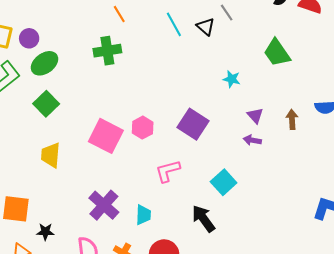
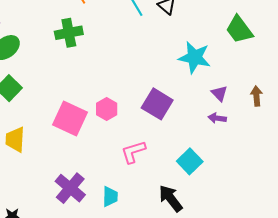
cyan star: (232, 79) -> (195, 57), size x1.8

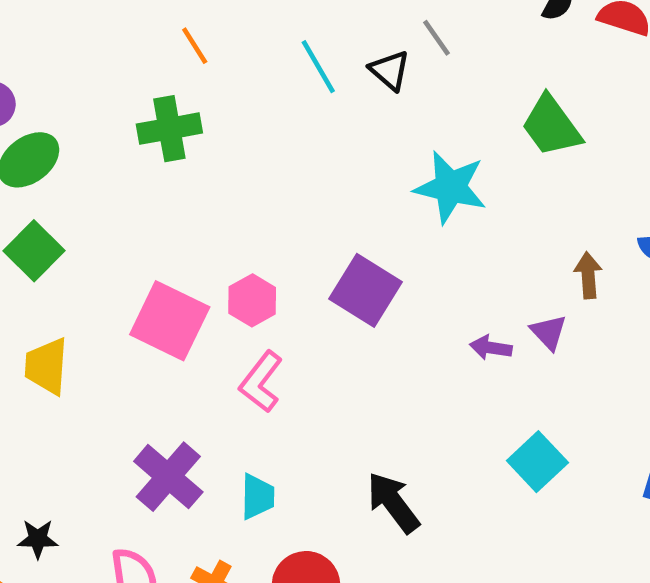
purple triangle: (219, 93) -> (549, 332), moved
purple arrow: (217, 118) -> (491, 348), moved
pink L-shape: (133, 152) -> (261, 382), moved, turned -36
cyan square: (190, 161) -> (537, 462), moved

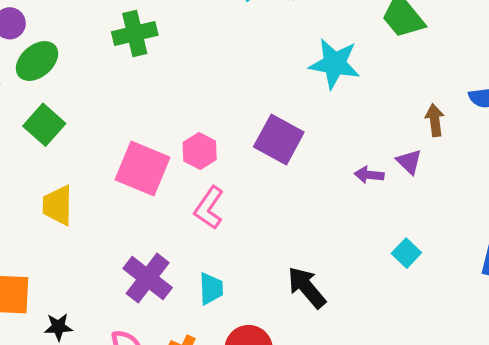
cyan square: (537, 462) -> (406, 253), size x0.7

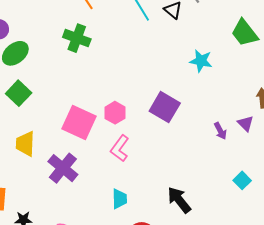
green cross: (135, 33) -> (77, 38), turned 32
cyan star: (335, 64) -> (201, 61), size x0.7
purple arrow: (369, 175) -> (220, 131), turned -126
purple cross: (148, 278) -> (63, 168), moved

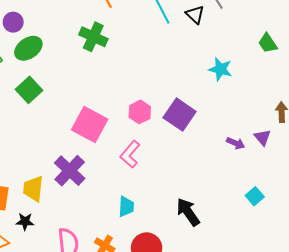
green trapezoid: (245, 33) -> (268, 43), size x0.7
pink hexagon: (115, 113) -> (140, 112), moved
purple arrow: (220, 131) -> (236, 143), turned -42
yellow trapezoid: (25, 144) -> (33, 189), moved

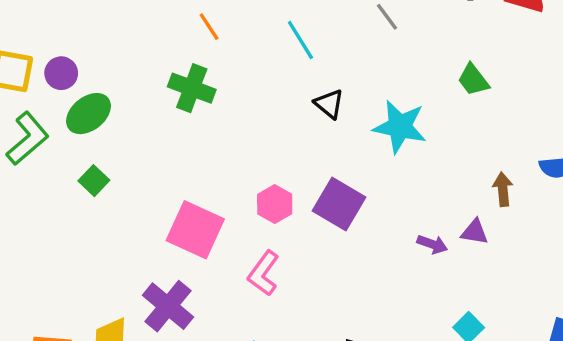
black triangle: (195, 15) -> (329, 104), moved
cyan star: (220, 69) -> (400, 127), size x1.4
green square: (29, 90) -> (94, 181), size x0.7
purple triangle: (262, 137) -> (475, 232), turned -36

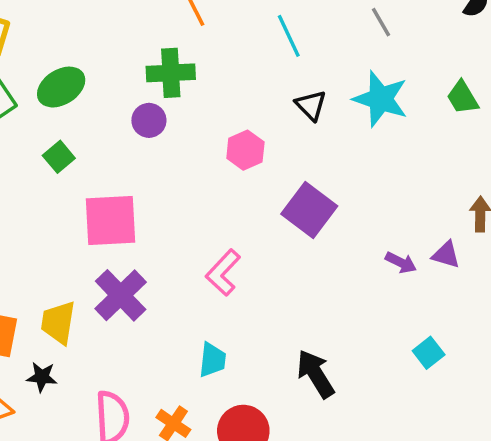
purple circle: (61, 73) -> (149, 120), moved
green cross: (192, 88) -> (171, 73), turned -30
cyan star: (400, 127) -> (381, 99), moved
pink hexagon: (275, 204) -> (245, 150), moved
pink square: (195, 230) -> (111, 220), moved, turned -34

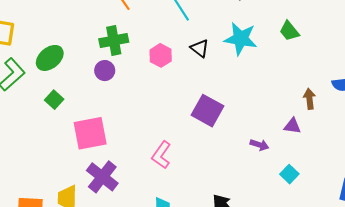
pink hexagon: (245, 150) -> (161, 55), moved
purple arrow: (401, 262) -> (259, 145), moved
cyan square: (429, 353) -> (289, 174), moved

